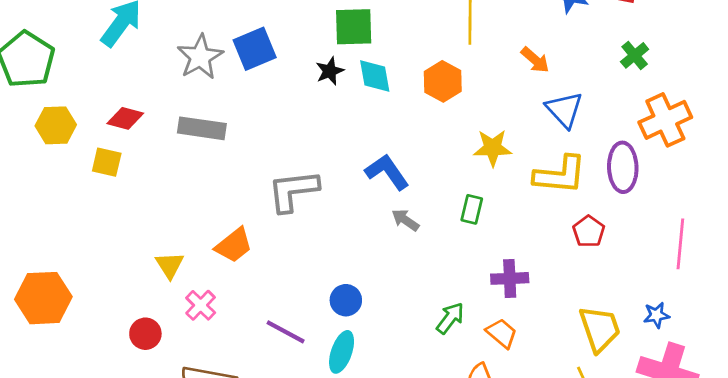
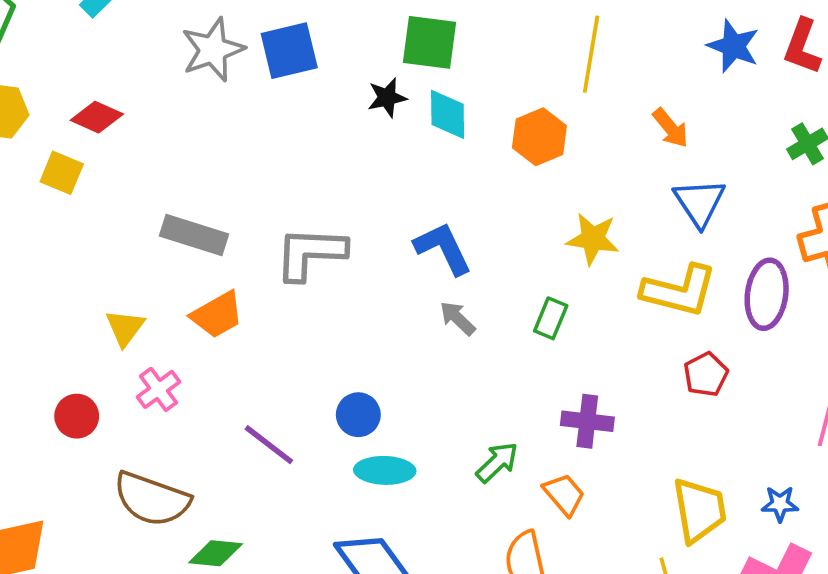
gray rectangle: (202, 128) -> (194, 235), moved
cyan ellipse: (342, 352) -> (385, 470), moved, turned 63

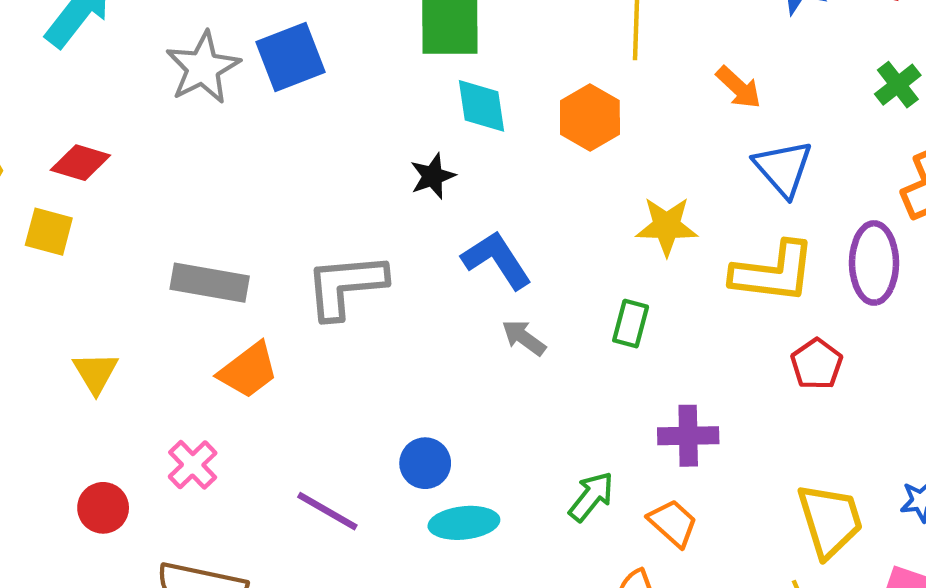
black star: (387, 98) -> (433, 176), moved
yellow triangle: (125, 328) -> (96, 373), moved

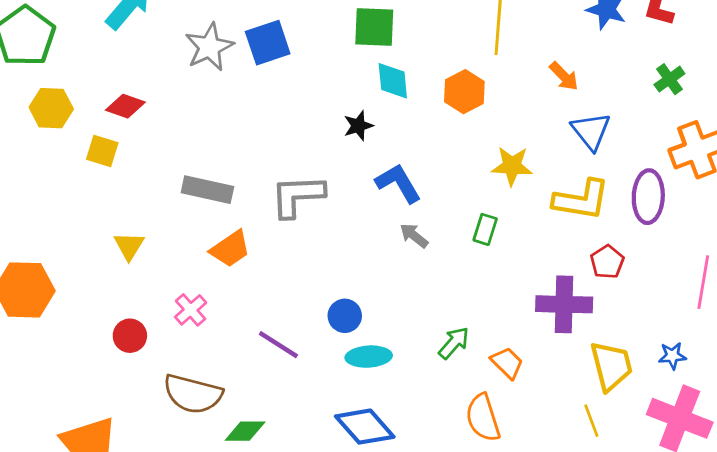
purple cross: (688, 436) -> (564, 304), moved, size x1.4

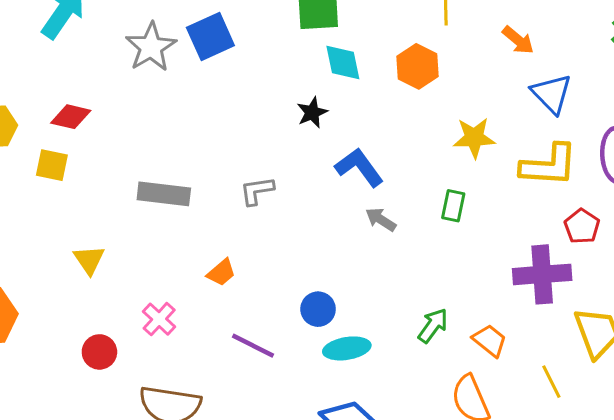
gray L-shape: (297, 196) -> (257, 191), size x0.6
orange trapezoid: (230, 249) -> (221, 273), moved, size x0.7
yellow line: (591, 421) -> (551, 382), moved

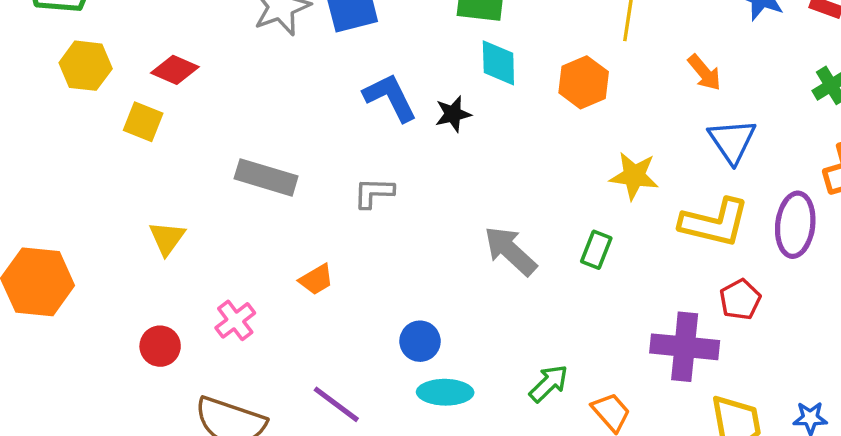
blue L-shape: (359, 167) -> (390, 97), moved
gray arrow: (381, 219) -> (510, 251), size x1.6
purple line: (253, 346) -> (336, 404), moved

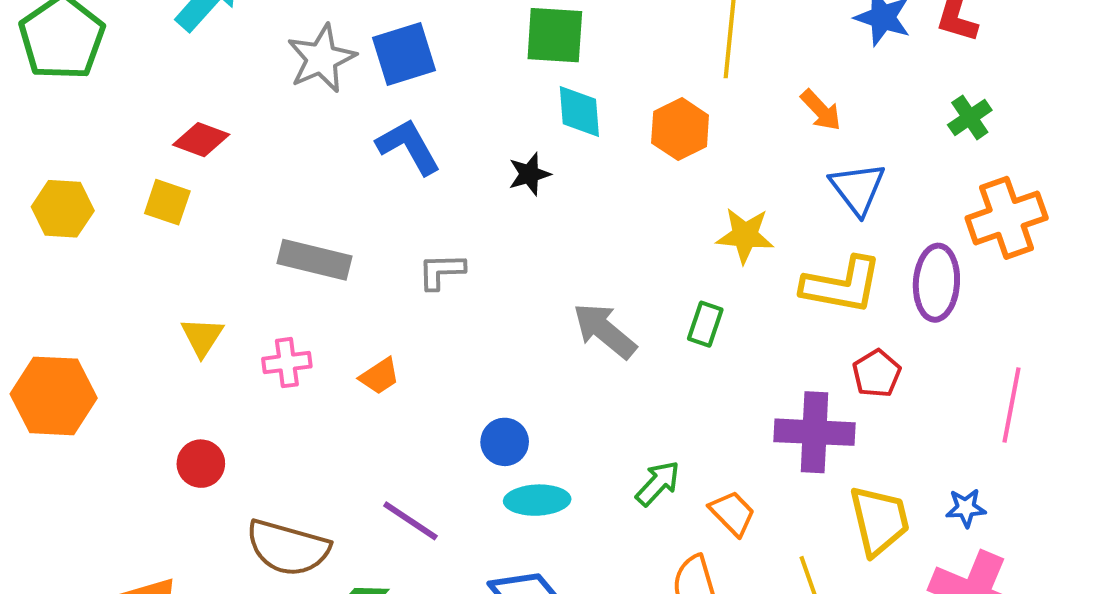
yellow hexagon: (86, 66) -> (63, 209), moved
blue L-shape: (390, 97) -> (408, 147), moved
pink cross: (235, 320) -> (287, 363), moved, turned 33

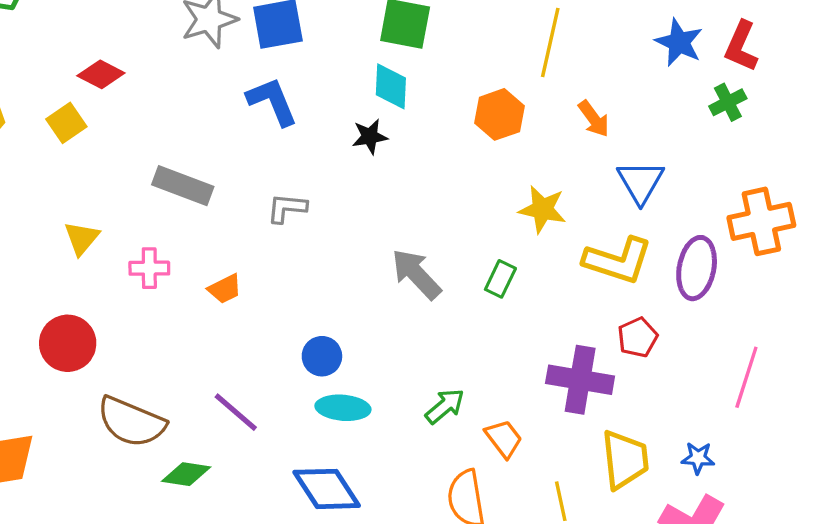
orange arrow: (821, 110) -> (594, 119), moved
cyan diamond: (579, 111) -> (391, 86), moved
green cross: (970, 117) -> (728, 102), moved
yellow square: (167, 202) -> (66, 123), turned 30
red circle: (201, 464) -> (68, 343), size x1.4

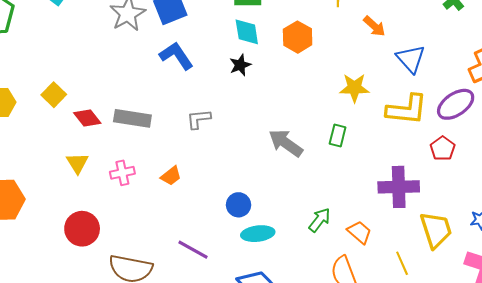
red diamond: (101, 74) -> (87, 118), moved, turned 36
orange hexagon: (499, 114) -> (298, 37), moved
purple ellipse: (697, 268) -> (456, 104), turned 57
red pentagon: (638, 337) -> (443, 148), moved

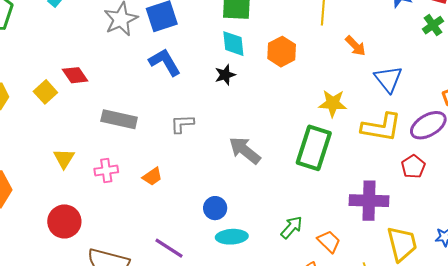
red diamond: (87, 118) -> (75, 75), moved
green rectangle: (338, 135) -> (314, 148), size x2.0
gray arrow: (286, 143) -> (245, 150), moved

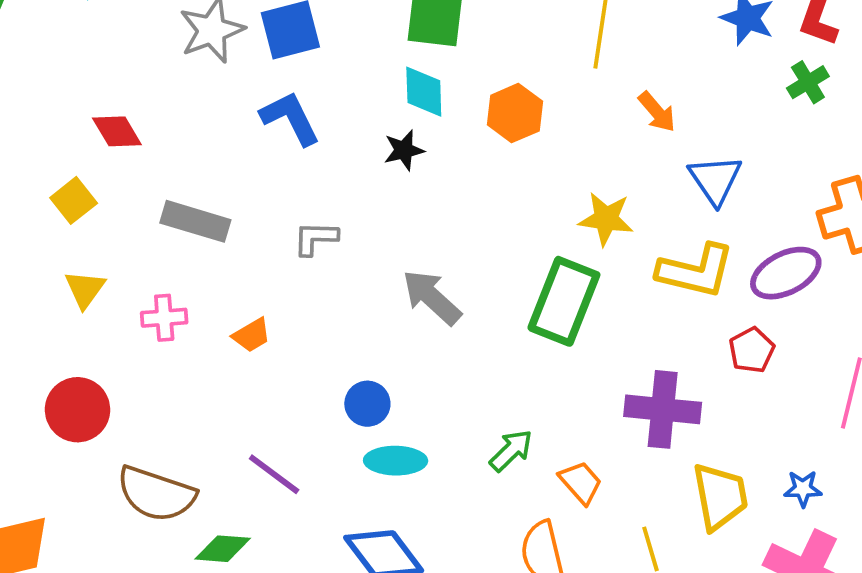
yellow square: (45, 92) -> (74, 200), moved

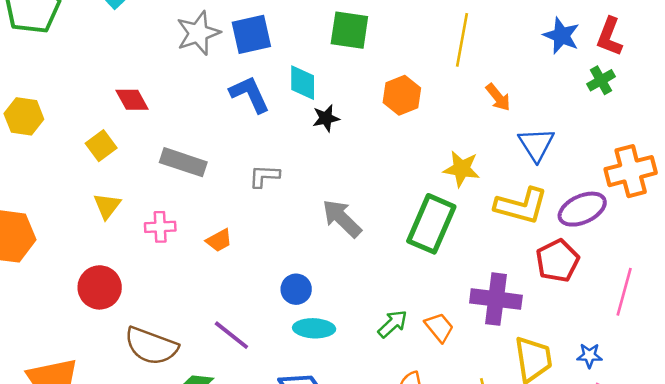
cyan diamond: (424, 92) -> (303, 83), moved
red pentagon: (752, 350) -> (557, 261), size x1.4
orange trapezoid: (581, 482) -> (439, 327), moved

